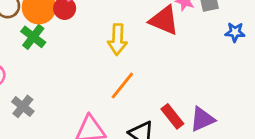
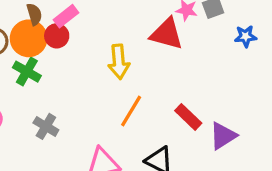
gray cross: (23, 106) -> (46, 126), moved
red rectangle: (172, 116) -> (188, 117), moved

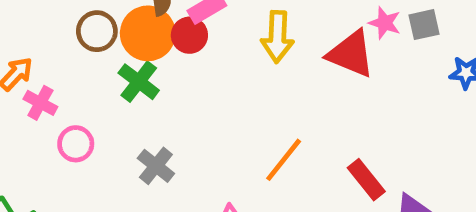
yellow arrow: (119, 62) -> (277, 37), moved

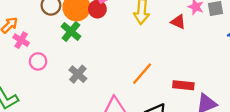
red triangle: (351, 54) -> (178, 22), size x0.6
red rectangle: (366, 180) -> (183, 85), turned -48

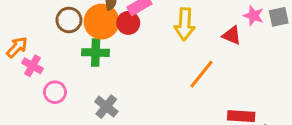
green cross: (71, 31) -> (96, 53), turned -36
orange line: (142, 74) -> (202, 74), moved

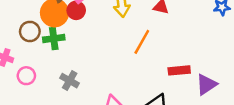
brown circle: (69, 20) -> (30, 31), moved

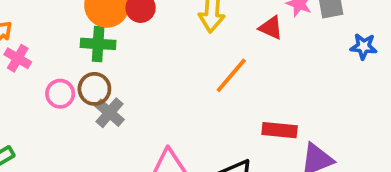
brown circle: (30, 31) -> (94, 89), moved
pink circle: (26, 76) -> (60, 94), moved

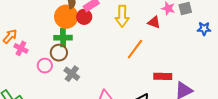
brown circle: (94, 89) -> (59, 53), moved

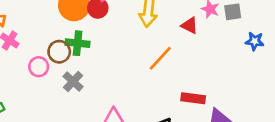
green cross: (63, 38) -> (78, 43), moved

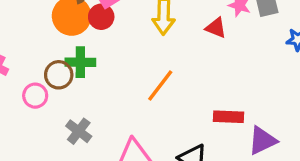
orange line: (160, 58) -> (160, 86), moved
gray cross: (73, 81) -> (79, 131), moved

